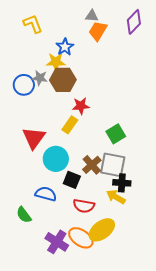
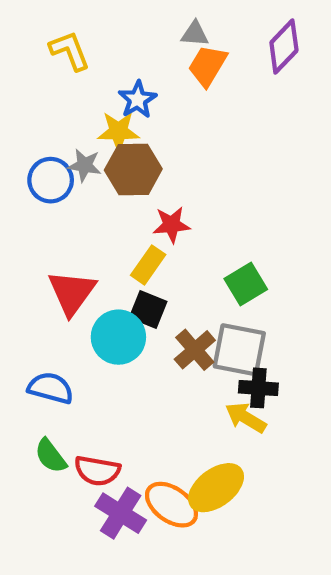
black square: (72, 180) -> (148, 309), moved
blue semicircle: (46, 194) -> (51, 388), moved
red semicircle: (84, 206) -> (97, 471), moved

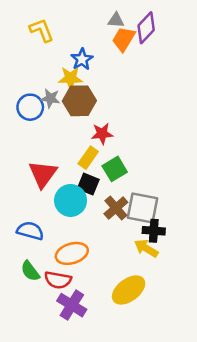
purple diamond: (284, 46) -> (146, 28), moved
green square: (246, 284) -> (115, 169), moved
orange ellipse: (171, 505) -> (72, 253), moved, turned -52

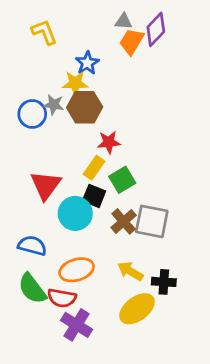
black cross: (154, 231) -> (164, 282), moved
yellow arrow: (146, 248) -> (130, 271), moved
green semicircle: (30, 271) -> (32, 289), size x1.4

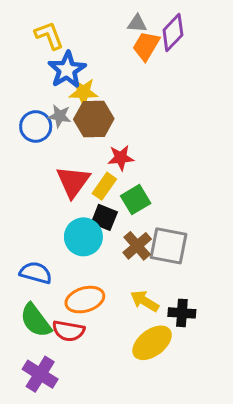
blue star: (87, 63) -> (67, 70), moved, size x1.4
red triangle: (46, 185) -> (73, 182), moved
purple cross: (77, 325) -> (40, 374), moved

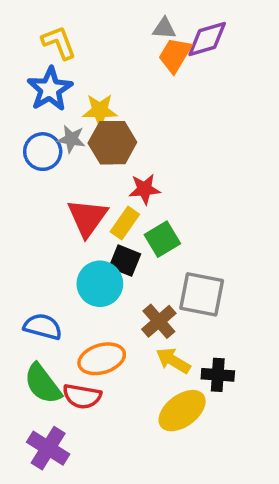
purple diamond: (173, 32) -> (207, 39), turned 30
blue star: (67, 70) -> (50, 89), moved
brown cross: (137, 246) -> (159, 321), moved

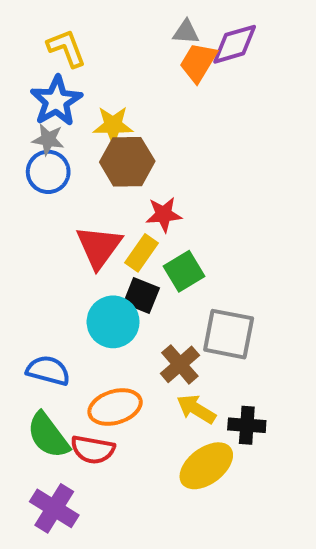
gray star: (71, 139) -> (48, 139), moved

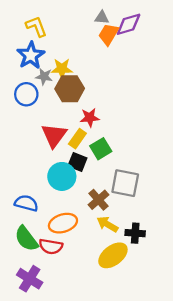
gray star: (48, 139) -> (44, 76), moved

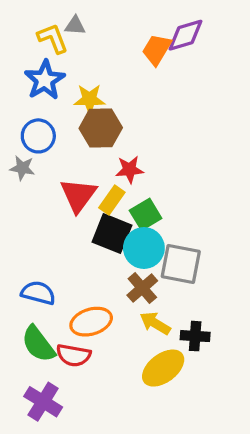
gray triangle: (102, 18) -> (75, 26), moved
gray star: (44, 76) -> (22, 168), moved
black square: (77, 162) -> (112, 234), size x1.4
cyan circle: (62, 176) -> (144, 248), moved

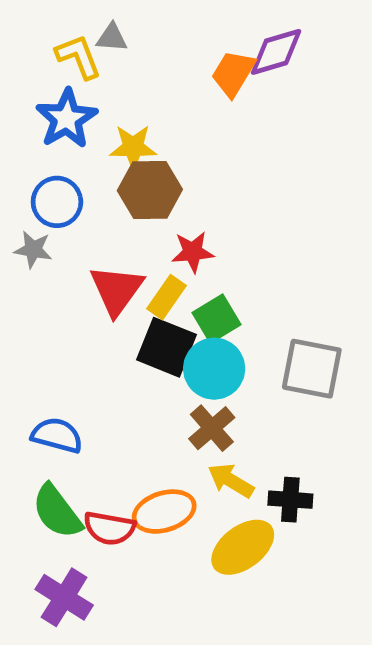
gray square: (181, 264) -> (312, 369), moved
orange ellipse: (91, 322) -> (164, 512), moved

